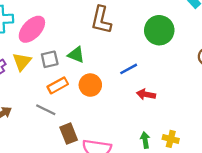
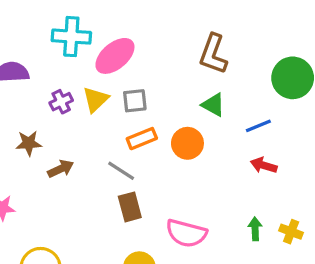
green triangle: (76, 55) -> (213, 105), moved
blue line: (129, 69) -> (258, 126), moved
brown rectangle: (69, 134) -> (130, 207), moved

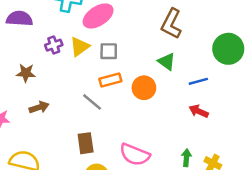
brown arrow: (61, 169) -> (39, 107), moved
brown rectangle: (130, 207) -> (86, 143), moved

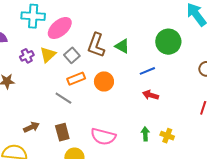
brown L-shape: (171, 24) -> (96, 45), moved
gray square: (109, 51) -> (72, 55), turned -35
green triangle: (167, 61) -> (122, 46), moved
brown arrow: (39, 107) -> (31, 127), moved

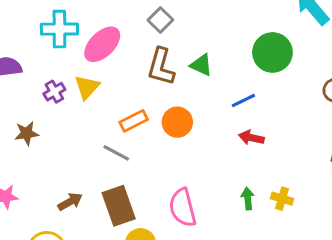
gray square: (72, 55) -> (160, 20), moved
brown rectangle: (62, 132) -> (119, 206), size x1.4
pink semicircle: (103, 137) -> (183, 208), turned 65

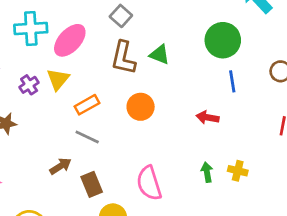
blue line: (243, 101) -> (232, 81), moved, turned -70
orange rectangle: (134, 121) -> (87, 105), moved
brown arrow: (70, 202) -> (60, 166), moved
brown rectangle: (119, 206) -> (92, 184), size x0.7

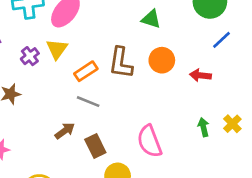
brown L-shape: (123, 58) -> (121, 63), moved
blue line: (232, 81) -> (221, 40), turned 60
orange circle: (141, 107) -> (162, 60), moved
yellow cross: (238, 171) -> (232, 124), turned 36

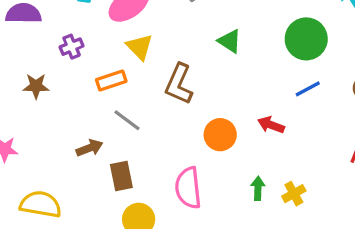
yellow triangle: (57, 49) -> (140, 47), moved, turned -35
orange circle: (162, 60) -> (220, 135), moved
orange rectangle: (86, 71) -> (111, 80), moved

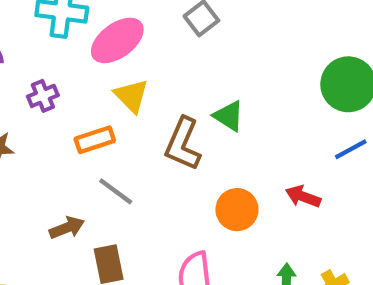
green triangle: (230, 41) -> (229, 116), moved

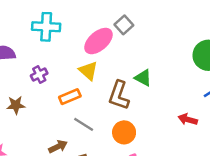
pink ellipse: (117, 40) -> (98, 41), moved
orange circle: (237, 210) -> (124, 132), moved

